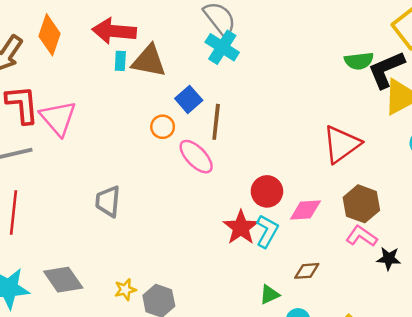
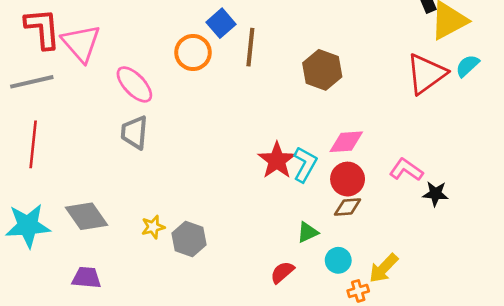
orange circle: (163, 127) -> (193, 52), size x1.4
red triangle: (342, 144) -> (426, 74), moved
pink ellipse: (196, 157) -> (134, 84), moved
red circle: (267, 191) -> (348, 179), moved
brown hexagon: (361, 204) -> (322, 70), moved

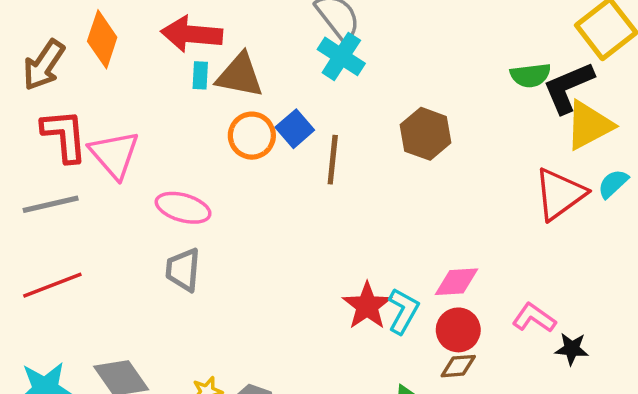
orange circle: (193, 52) -> (252, 136), moved
brown hexagon: (322, 70) -> (426, 134), moved
pink ellipse: (134, 84) -> (183, 208), turned -30
red line: (33, 144) -> (52, 285), turned 63

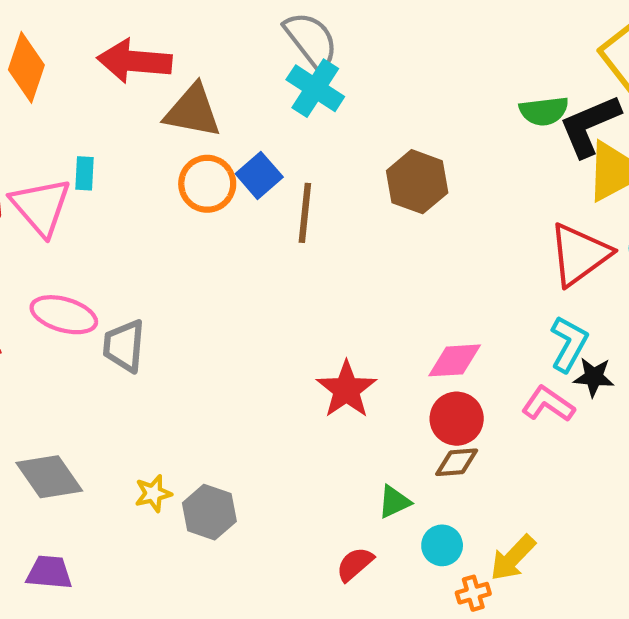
cyan rectangle: (200, 75) -> (85, 173), moved
pink ellipse: (183, 208) -> (64, 315), moved
cyan L-shape: (403, 311) -> (569, 344), moved
black star: (572, 349) -> (594, 377), moved

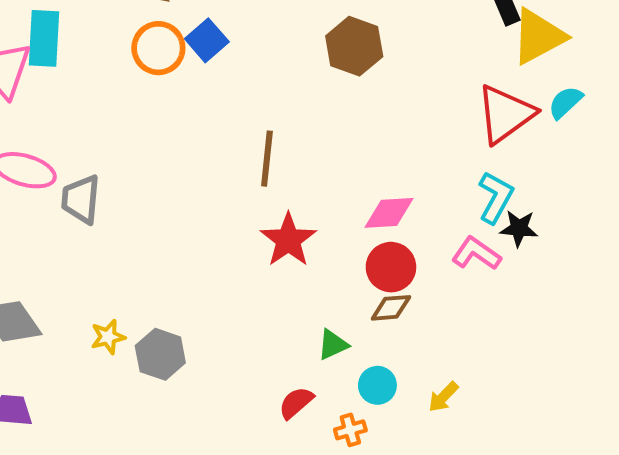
cyan rectangle: (85, 173) -> (44, 38), size x1.8
brown line: (305, 213) -> (267, 159), moved
yellow arrow: (513, 558) -> (443, 397), size x0.7
orange cross: (473, 593) -> (350, 430), moved

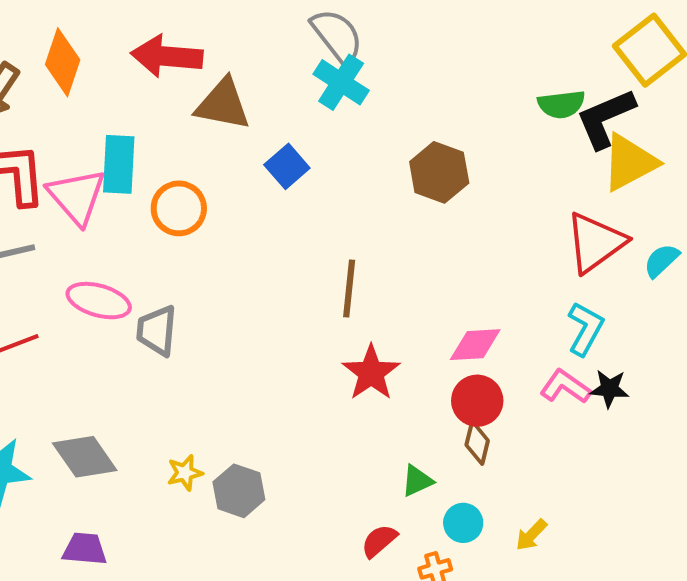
orange circle: (158, 48) -> (179, 208), moved
cyan semicircle: (565, 102) -> (662, 260), moved
black star: (519, 228) -> (609, 389), moved
brown diamond: (391, 308) -> (477, 443), turned -72

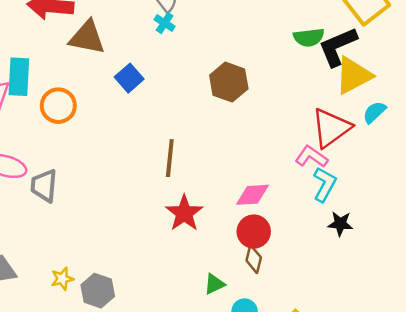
cyan cross: (341, 82) -> (165, 23), size x0.6
cyan semicircle: (662, 260) -> (374, 112), moved
pink L-shape: (565, 387) -> (311, 157), moved

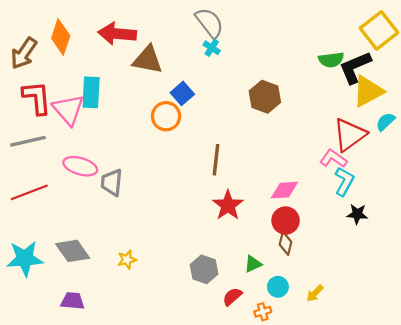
orange circle: (58, 106) -> (166, 116), moved
gray hexagon: (98, 291) -> (204, 269), moved

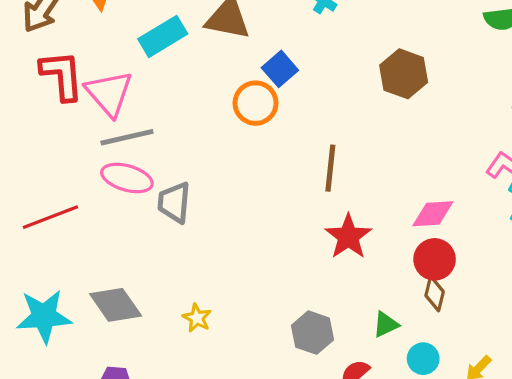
cyan rectangle: (91, 92) -> (163, 36), moved, turned 56
gray line: (28, 141) -> (127, 137), moved
yellow star: (127, 260) -> (197, 318), turned -30

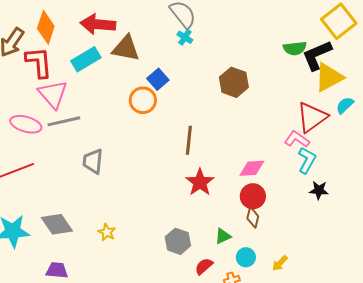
red L-shape: (62, 75) -> (39, 62), moved
pink ellipse: (127, 178) -> (26, 124), moved

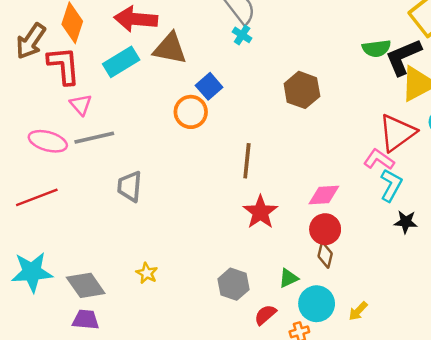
pink triangle: (53, 94) -> (81, 105), size x0.6
gray diamond: (57, 224) -> (86, 285), moved
cyan circle: (246, 257) -> (317, 304), size x1.5

